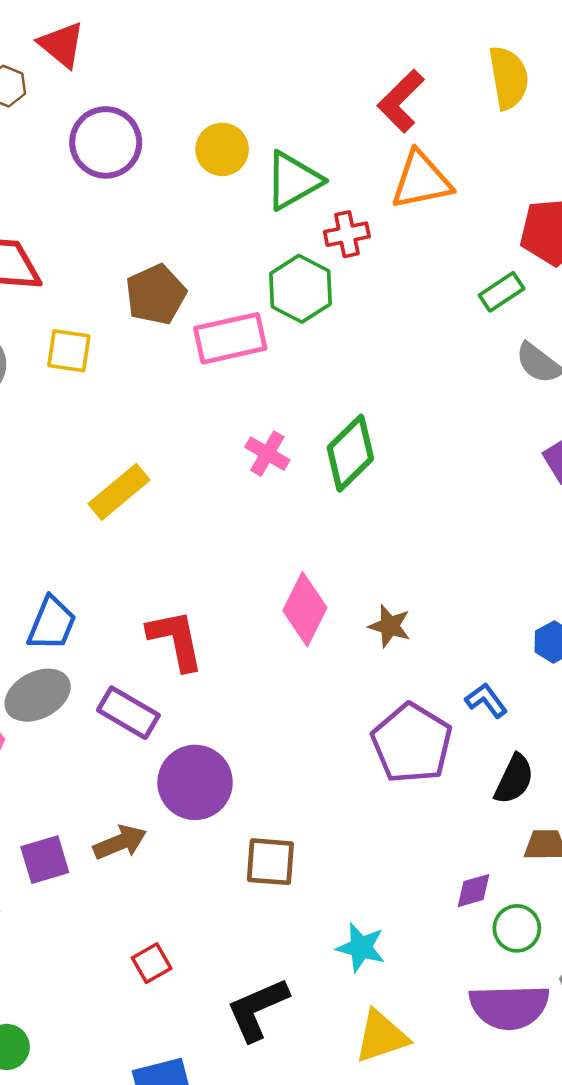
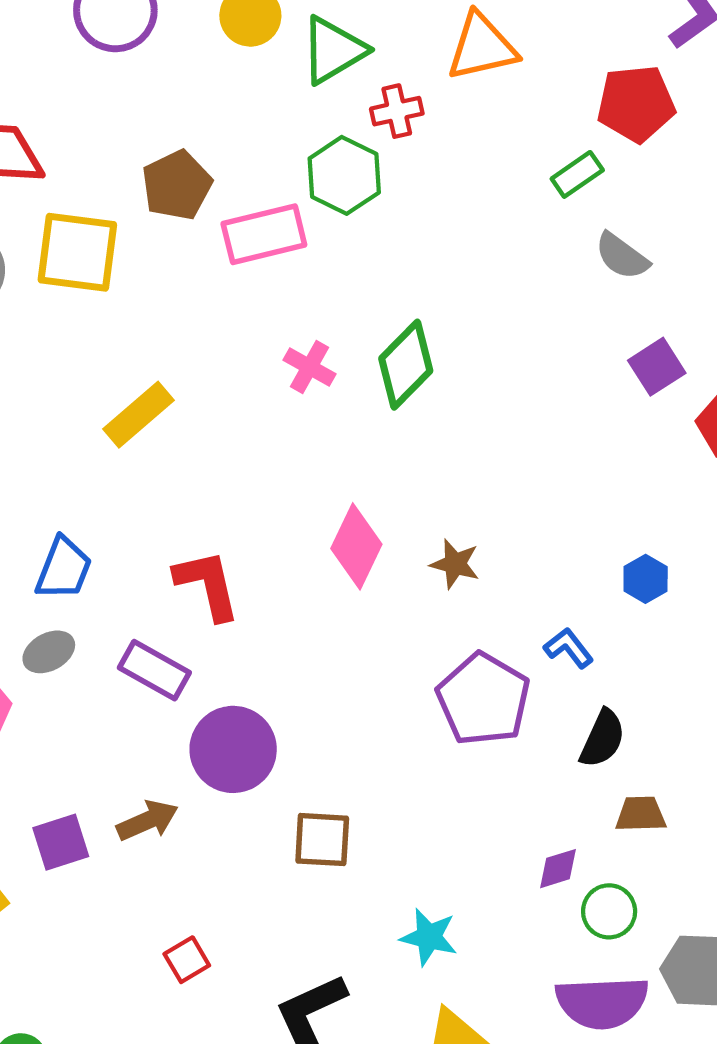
yellow square: (69, 351) -> (77, 252), size x1.6
gray ellipse: (38, 695) -> (49, 652), size x0.7

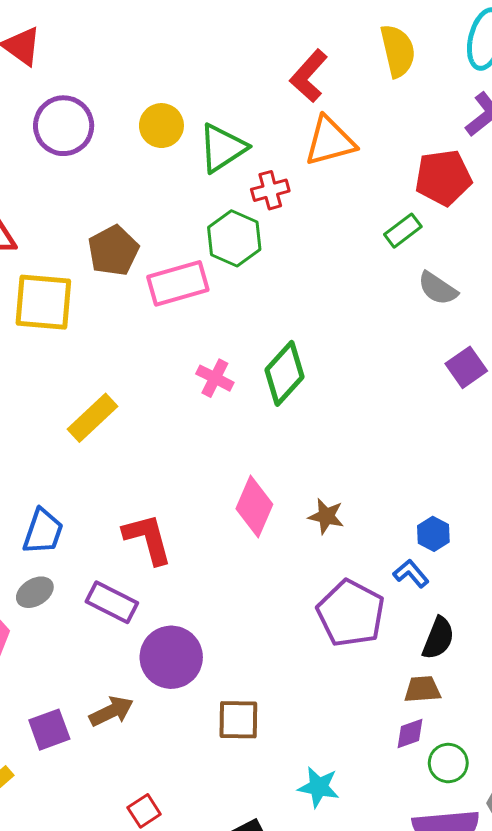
blue hexagon: (646, 579) -> (433, 534), moved
brown trapezoid: (641, 814) -> (422, 689), moved

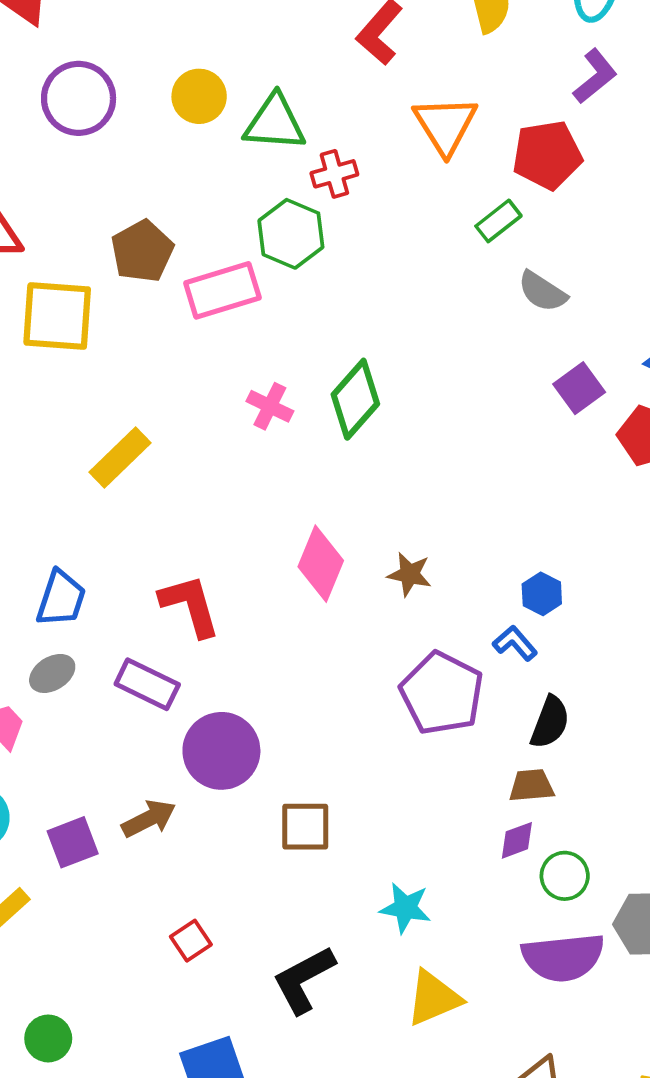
orange triangle: (330, 141) -> (445, 125), moved, turned -46
green triangle: (222, 148) -> (275, 123), turned 38

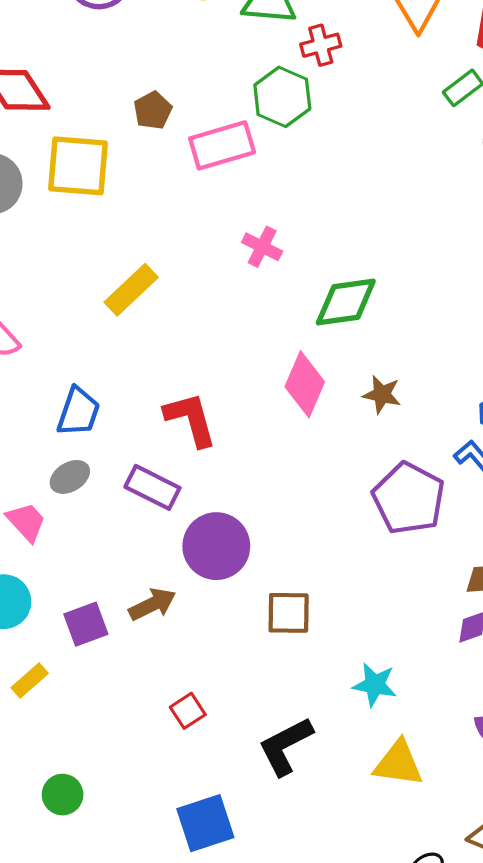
brown pentagon: (142, 251) -> (153, 110), size x0.7
green diamond: (355, 399) -> (346, 302), moved, turned 40
yellow triangle: (434, 998) -> (398, 763), turned 30

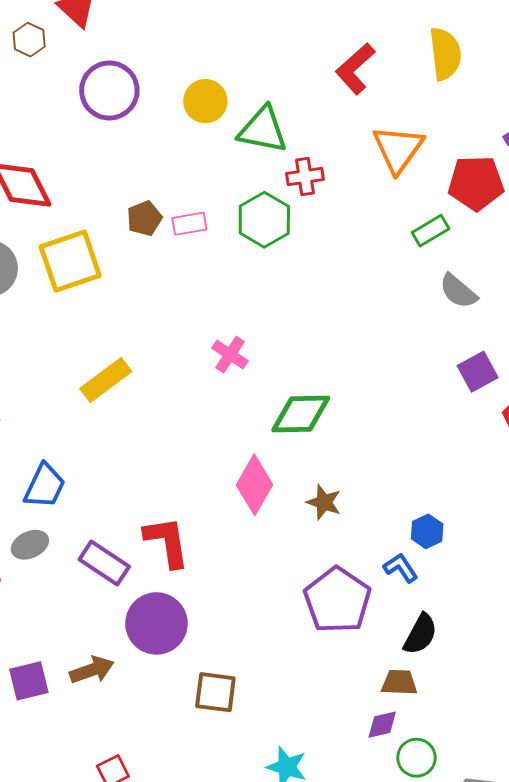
pink rectangle: (222, 145) -> (189, 224), moved, size x0.6
yellow square: (78, 166) -> (70, 261), turned -30
red L-shape: (191, 419) -> (167, 542), moved

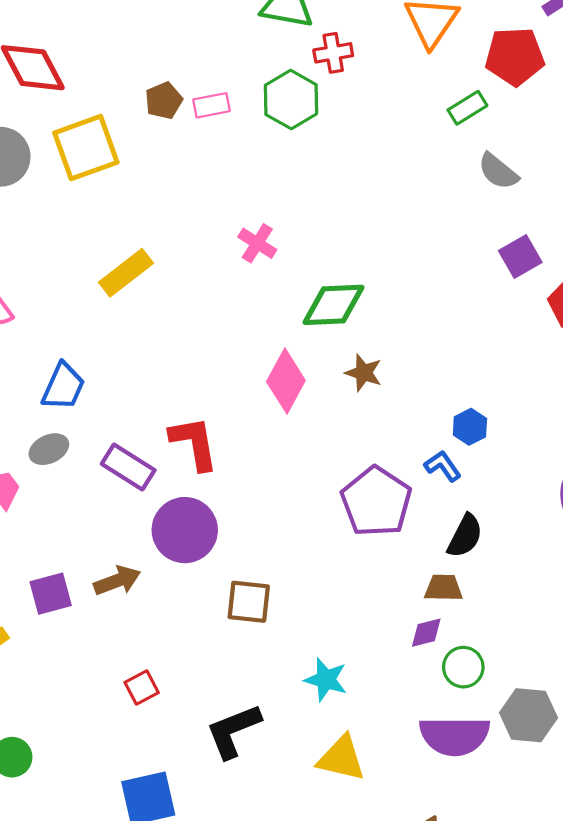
brown star: (324, 502) -> (364, 373), moved

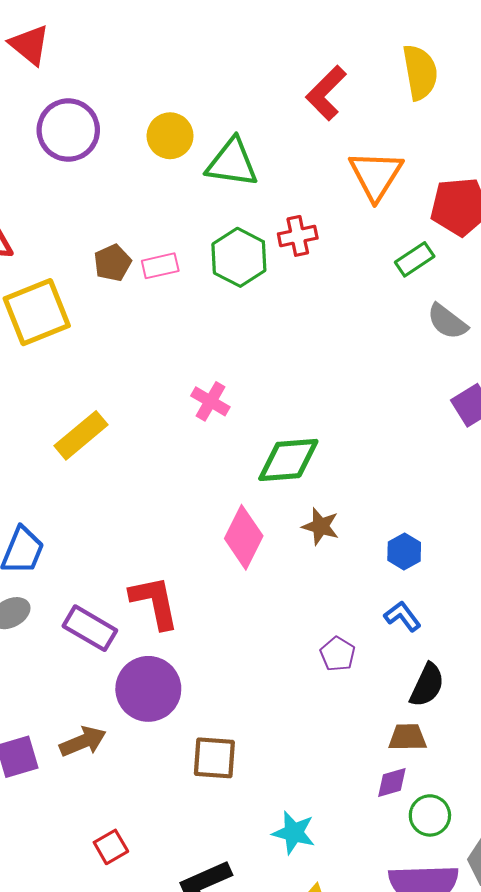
red cross: (333, 53) -> (298, 236), moved
blue hexagon: (470, 427) -> (404, 551), moved
purple pentagon: (376, 502) -> (338, 654), size x0.5

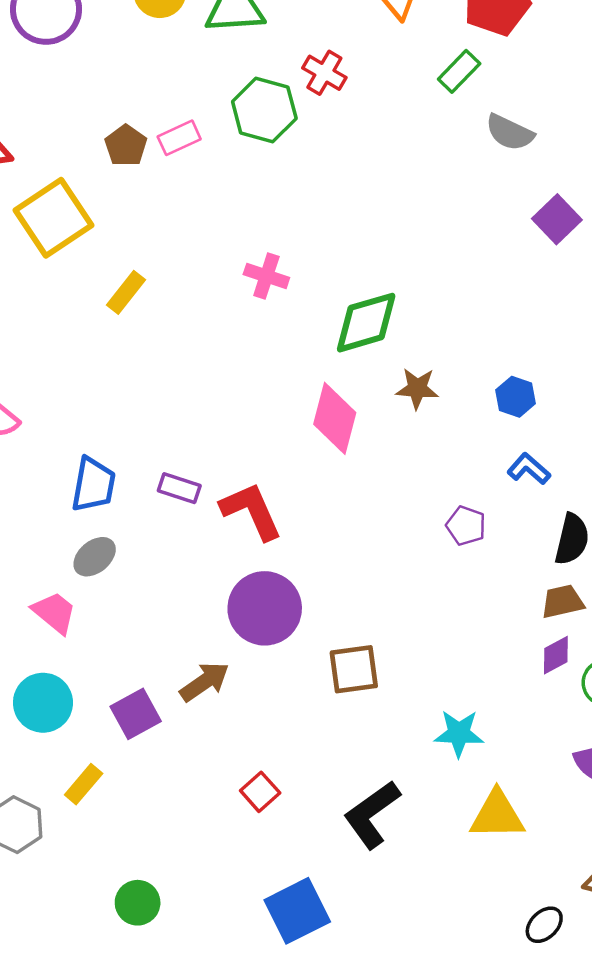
red cross: (298, 236) -> (324, 73), turned -36
yellow rectangle: (81, 435) -> (126, 292), moved, size x0.7
purple rectangle: (90, 628) -> (179, 488), moved, size x0.7

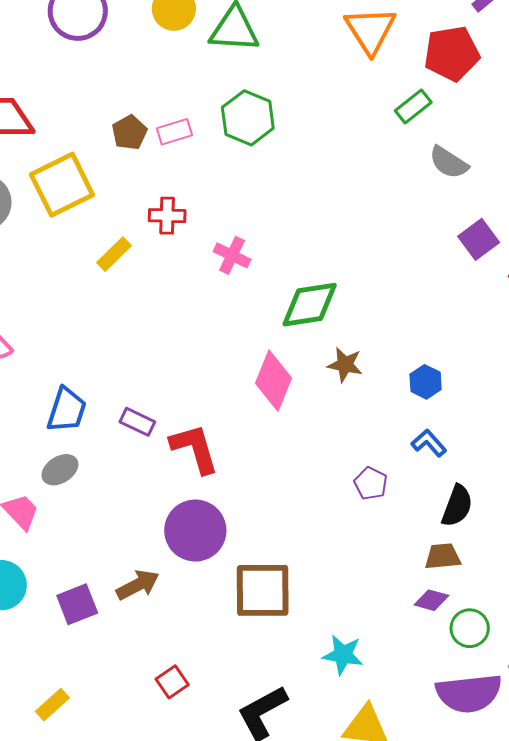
red cross: (324, 73) -> (167, 216), moved, turned -36
purple diamond: (556, 655) -> (431, 600), turned 36
brown square: (354, 669) -> (263, 590), size x1.4
yellow rectangle: (84, 784) -> (52, 705), moved

